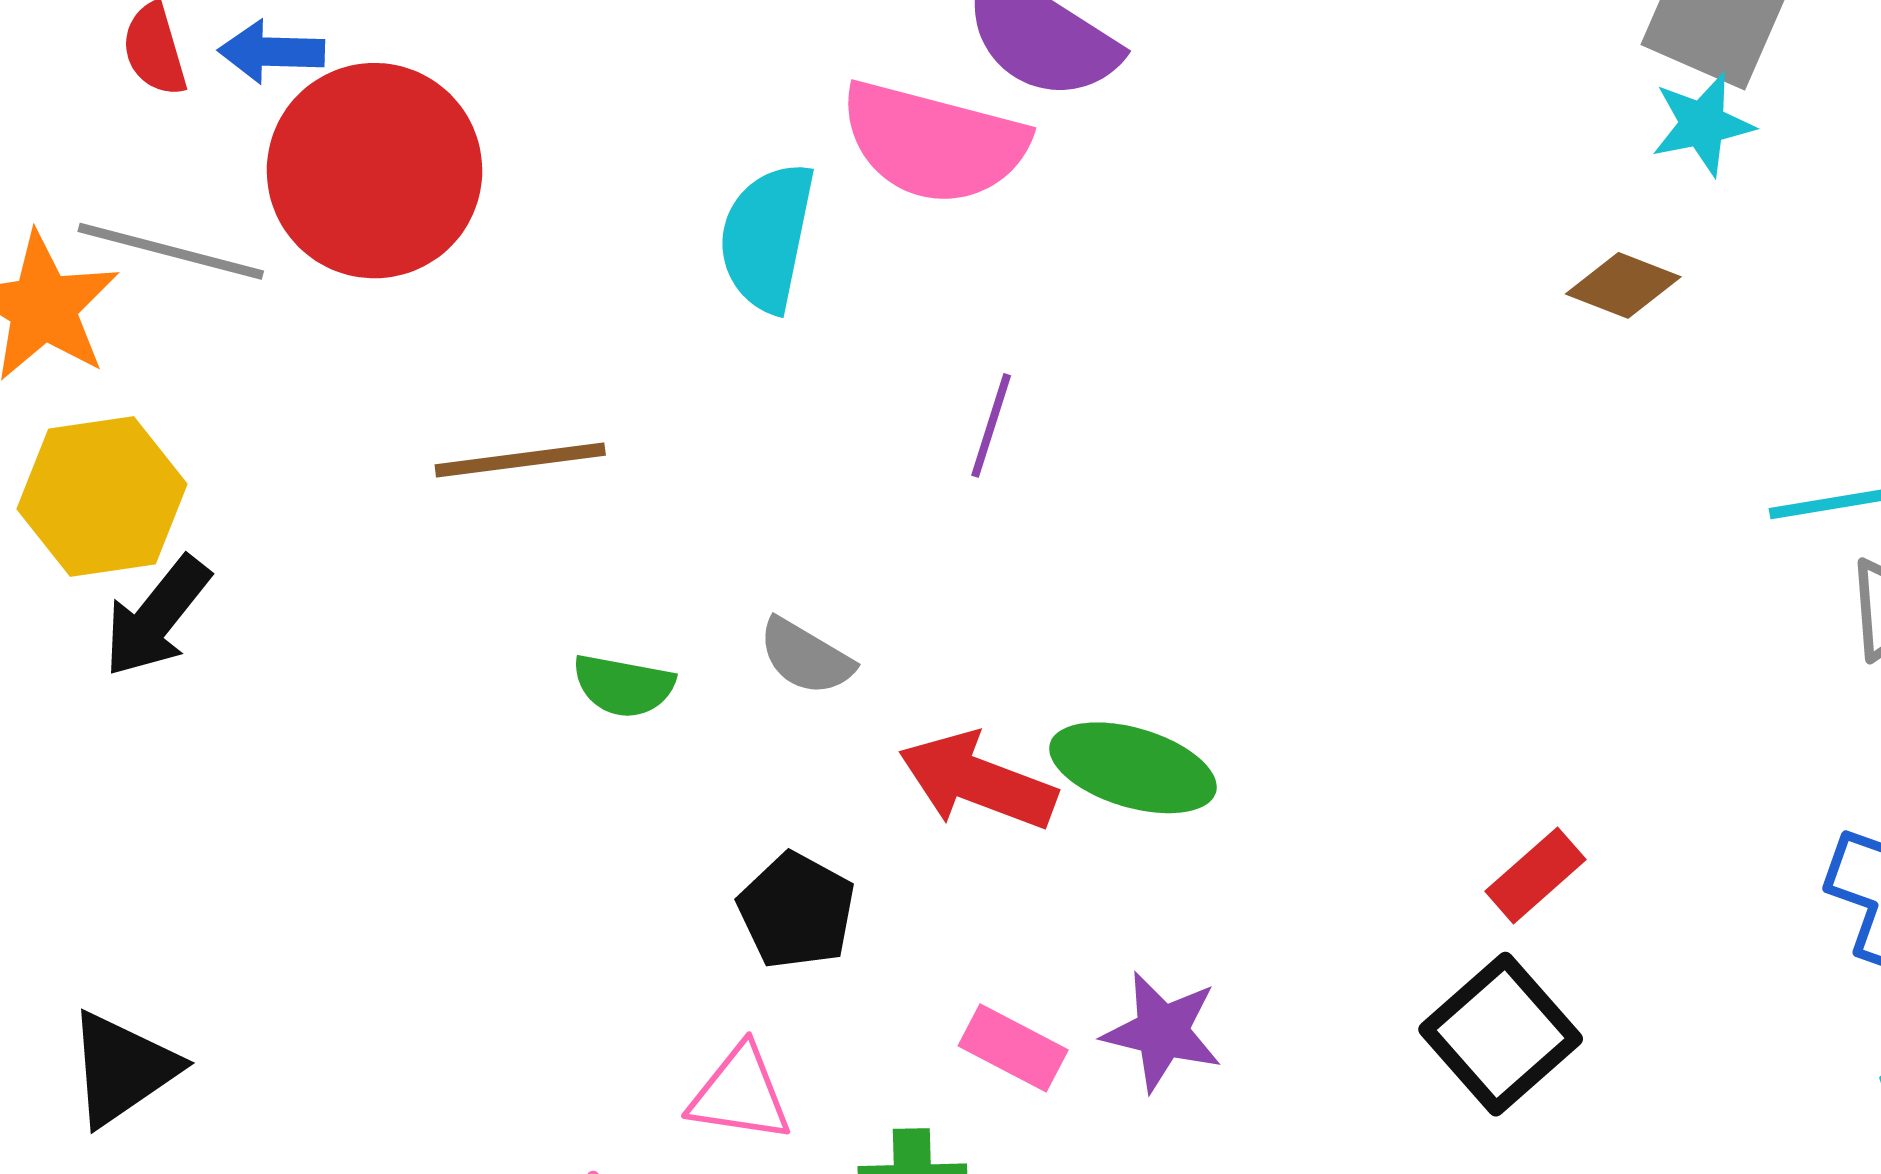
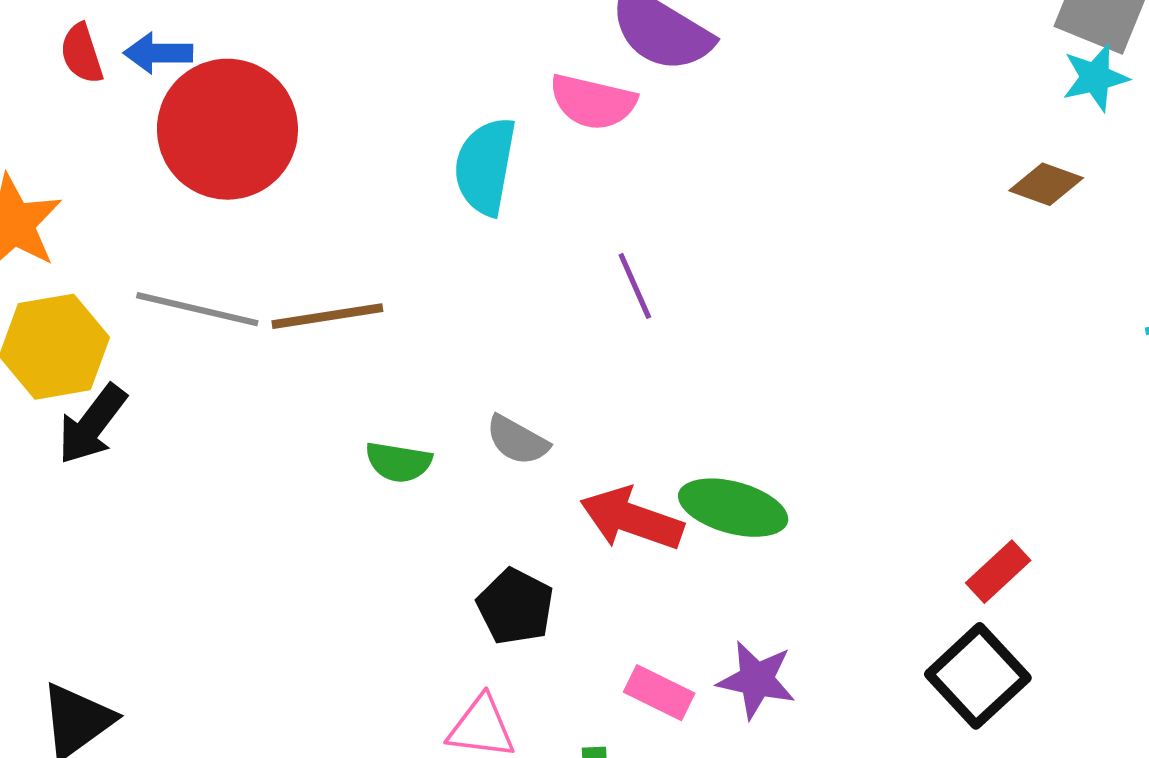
pink semicircle: (934, 142) -> (593, 102), size x0.7
gray line: (171, 251) -> (197, 309), moved
purple line: (991, 425) -> (635, 286), turned -40

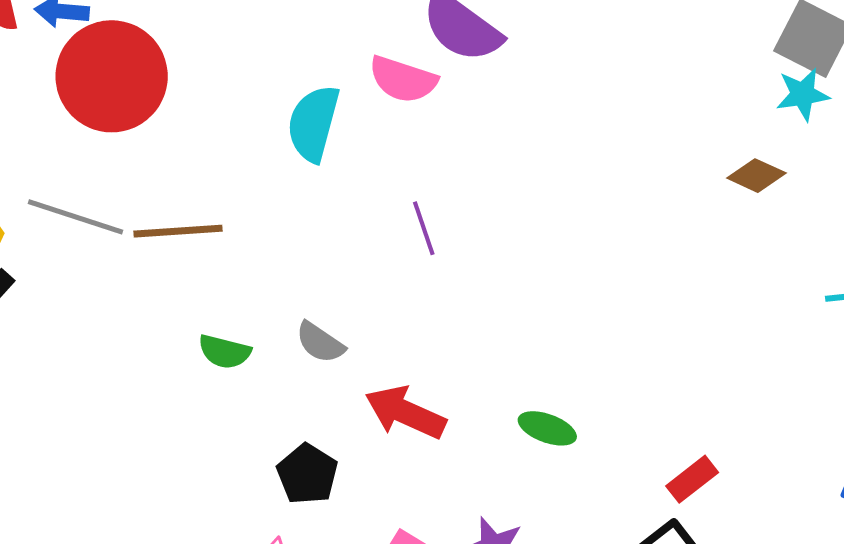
green ellipse: (733, 508) -> (547, 428), moved, size x0.7

